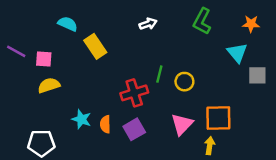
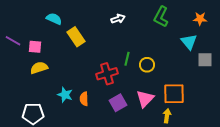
purple square: (134, 129) -> (118, 103), moved

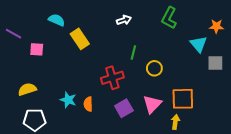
orange star: (200, 19) -> (216, 26), moved
purple line: (13, 41) -> (14, 34), moved
green line: (127, 59) -> (133, 53), moved
yellow semicircle: (39, 68) -> (27, 89), moved

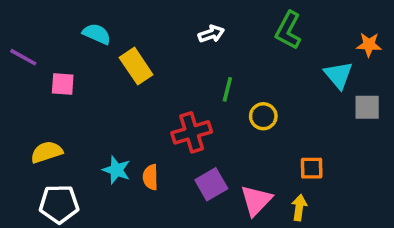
orange square: (183, 99) -> (312, 168), size x0.6
pink triangle: (152, 104) -> (256, 200), moved

